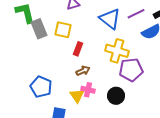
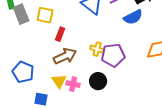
yellow cross: (117, 51) -> (97, 49), moved, size x0.6
brown arrow: (83, 71) -> (65, 56), size x1.6
pink cross: (88, 90) -> (73, 84), moved

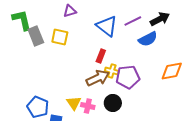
red rectangle: (60, 34) -> (101, 56), moved
brown arrow: (65, 56) -> (98, 78), moved
blue pentagon: (23, 72) -> (38, 107), moved

